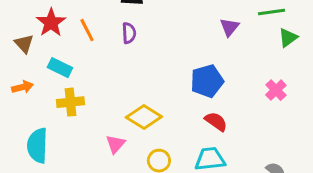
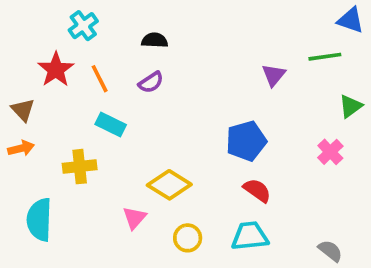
purple semicircle: (129, 33) -> (151, 82), turned 60
green triangle: (288, 38) -> (350, 106), moved
brown triangle: (24, 44) -> (23, 110), moved
cyan rectangle: (60, 68) -> (111, 124), moved

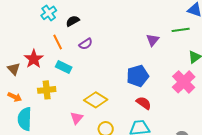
black semicircle: (155, 40) -> (73, 21), moved, turned -32
red star: (56, 70) -> (34, 59), moved
brown triangle: (23, 110) -> (14, 69), moved
orange arrow: (21, 148) -> (15, 97), moved, turned 40
pink cross: (330, 152) -> (184, 82), size x1.6

